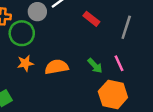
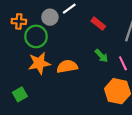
orange star: (25, 63) -> (39, 63), size x1.5
green arrow: (95, 66) -> (101, 56), moved

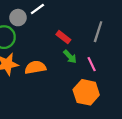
red rectangle: (98, 24) -> (63, 37), moved

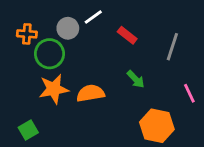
red rectangle: (63, 37) -> (127, 35), moved
pink line: (92, 64) -> (189, 93), moved

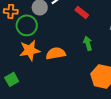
green arrow: (136, 79) -> (88, 43), turned -152

